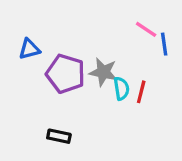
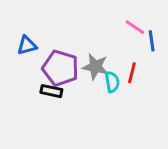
red line: (141, 92) -> (132, 73), moved
black rectangle: (59, 136) -> (51, 91), moved

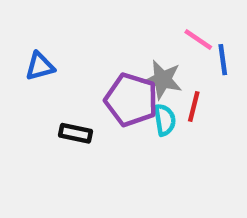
gray star: (95, 67) -> (163, 80), moved
purple pentagon: (60, 68) -> (131, 100), moved

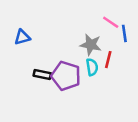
purple pentagon: (131, 100) -> (66, 76), moved

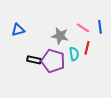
pink line: (111, 22) -> (83, 28), moved
gray star: (91, 45) -> (60, 36), moved

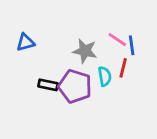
blue line: (100, 27) -> (132, 45), moved

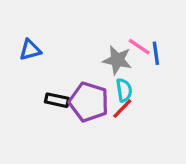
gray star: (85, 51) -> (117, 60), moved
red line: (123, 68) -> (122, 109), moved, turned 30

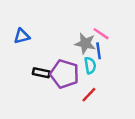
blue line: (156, 53) -> (99, 51), moved
red line: (122, 109) -> (89, 95), moved

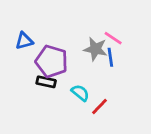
cyan semicircle: (90, 65) -> (80, 93), moved, turned -42
purple pentagon: (64, 74) -> (52, 61), moved

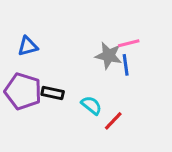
pink line: (113, 38) -> (129, 43), turned -48
purple pentagon: (52, 61) -> (23, 91), moved

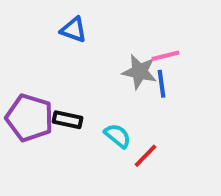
blue triangle: (28, 46) -> (74, 30), moved, turned 35

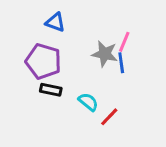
pink line: (165, 56) -> (124, 42), turned -54
purple pentagon: (30, 118) -> (43, 61), moved

